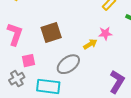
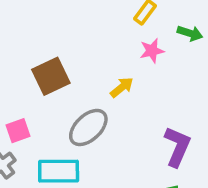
pink star: (105, 33) -> (152, 51), moved

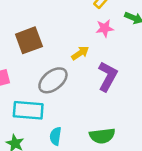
purple L-shape: (177, 147) -> (108, 76), moved

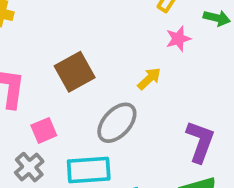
purple L-shape: (108, 76) -> (200, 142), moved

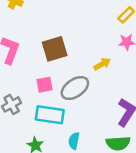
pink square: (44, 130) -> (44, 85), moved

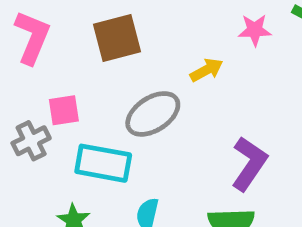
pink square: (44, 85) -> (64, 110), moved

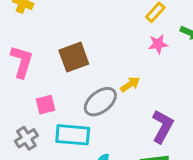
yellow arrow: (206, 70) -> (130, 84), moved
gray cross: (31, 141) -> (26, 138), moved

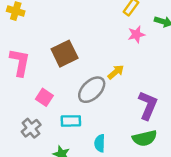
pink square: (45, 105) -> (44, 97), turned -36
cyan rectangle: (73, 135) -> (71, 121), size x0.7

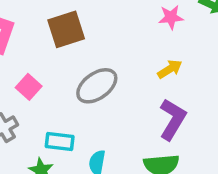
yellow arrow: (116, 72) -> (170, 69), moved
cyan rectangle: (71, 121) -> (60, 142), moved

